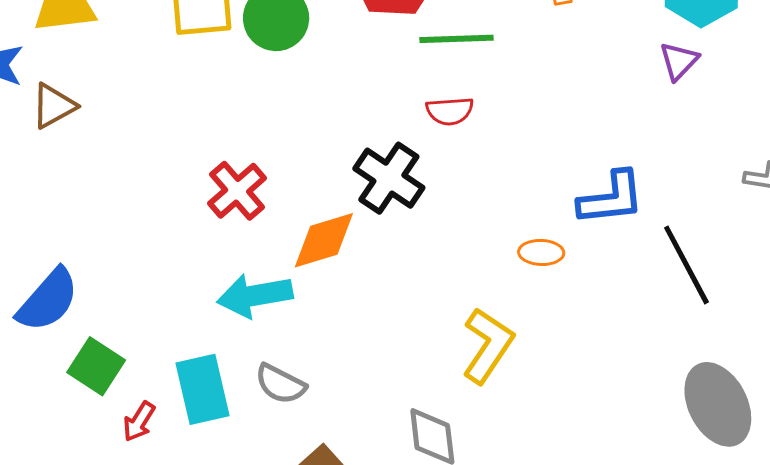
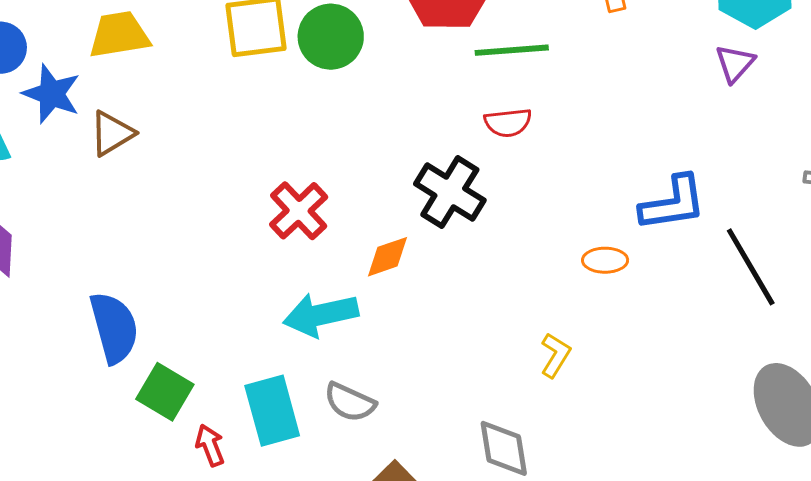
orange diamond: (324, 240) -> (387, 257), size x0.7
blue semicircle: (48, 300) -> (114, 328), turned -54
yellow L-shape: (488, 345) -> (555, 355), size x0.6
red arrow: (139, 422) -> (210, 445), turned 129

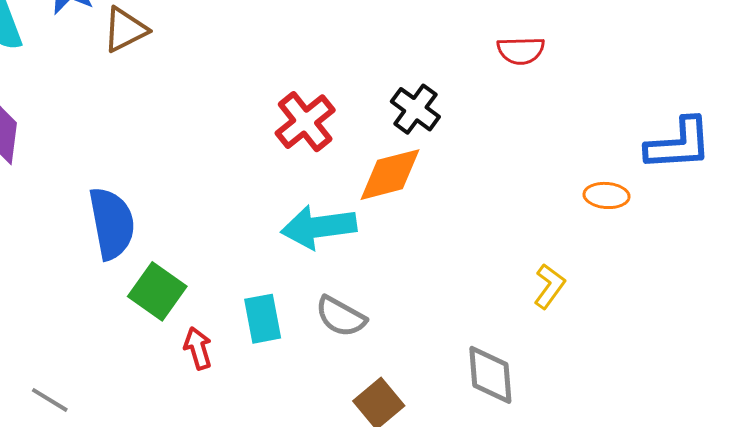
black cross: (450, 192) -> (415, 109), moved, size x0.7
orange diamond: (387, 257) -> (390, 175), size x1.4
cyan rectangle: (272, 411) -> (263, 319), size x0.7

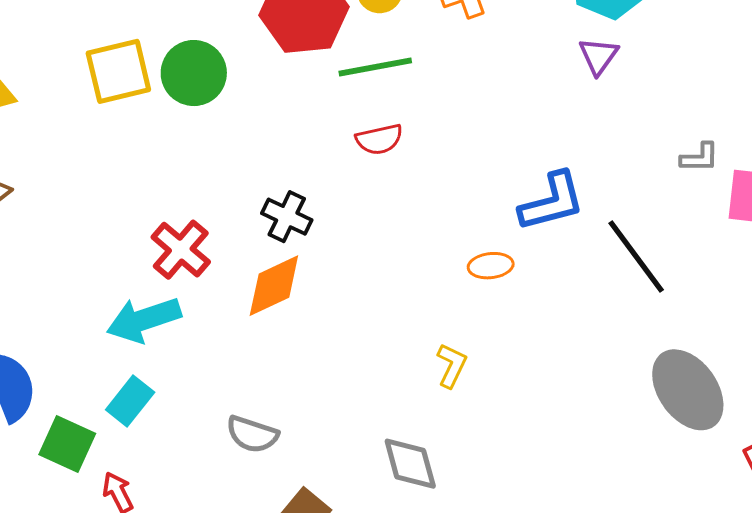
cyan arrow: (319, 227) -> (144, 320), moved
cyan rectangle: (263, 319) -> (130, 401), moved, turned 60

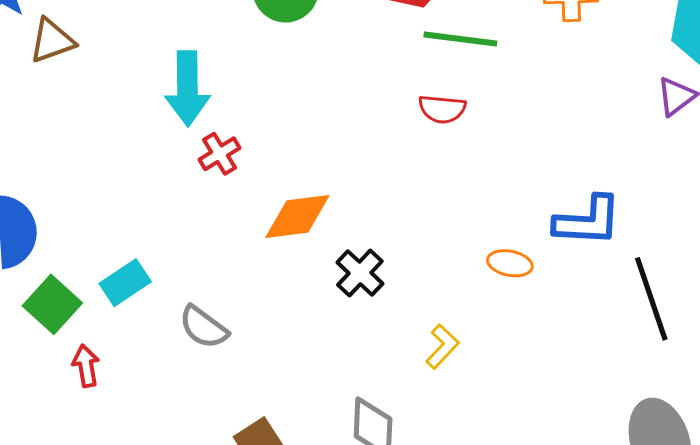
black cross: (287, 217) -> (360, 273), moved
red cross: (181, 250) -> (220, 154), size x0.7
cyan arrow: (144, 320) -> (187, 89), moved, turned -90
gray semicircle: (252, 434) -> (204, 327), moved

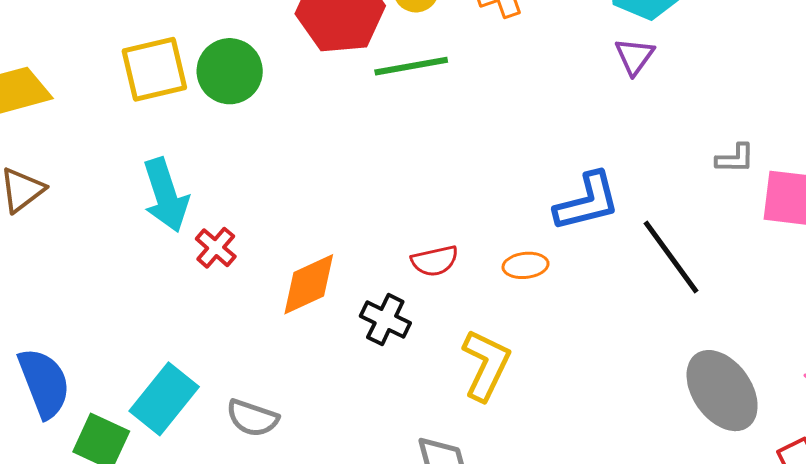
red semicircle: (442, 109) -> (435, 261), moved
cyan rectangle: (125, 283) -> (164, 399), size x1.4
yellow L-shape: (442, 346) -> (486, 365), size x1.6

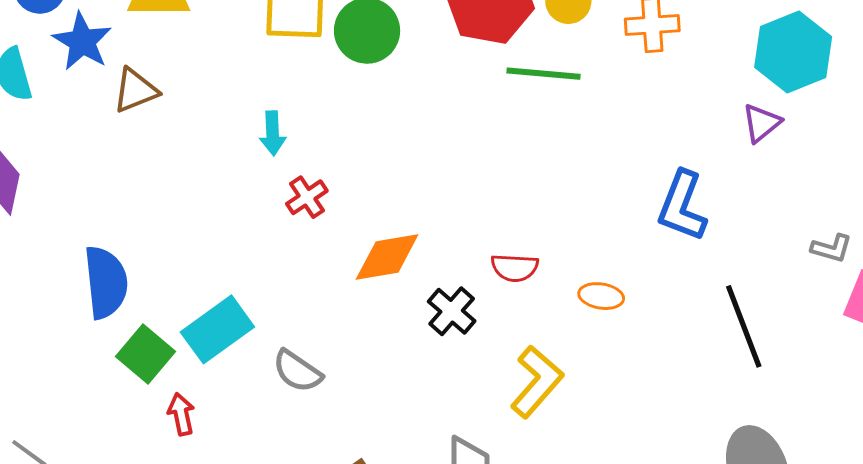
cyan arrow: (166, 195) -> (273, 133), size x0.6
blue L-shape: (587, 202) -> (682, 206), moved, turned 110

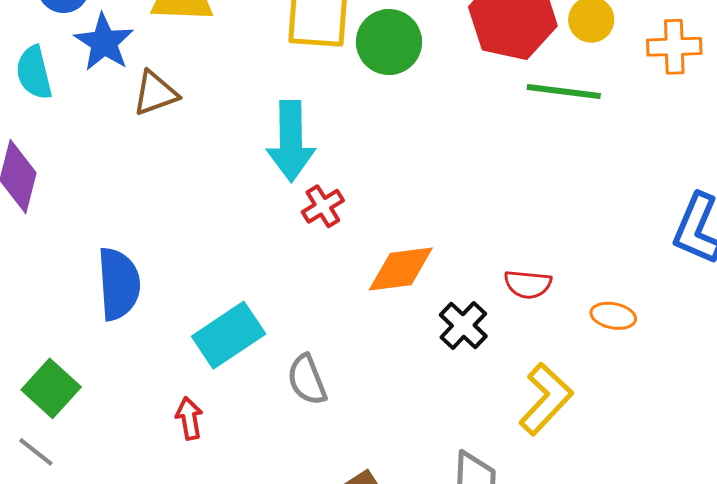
cyan arrow: (273, 133) -> (291, 141), size x1.8
green square: (145, 354) -> (51, 388), moved
gray semicircle: (297, 371) -> (307, 380), turned 32

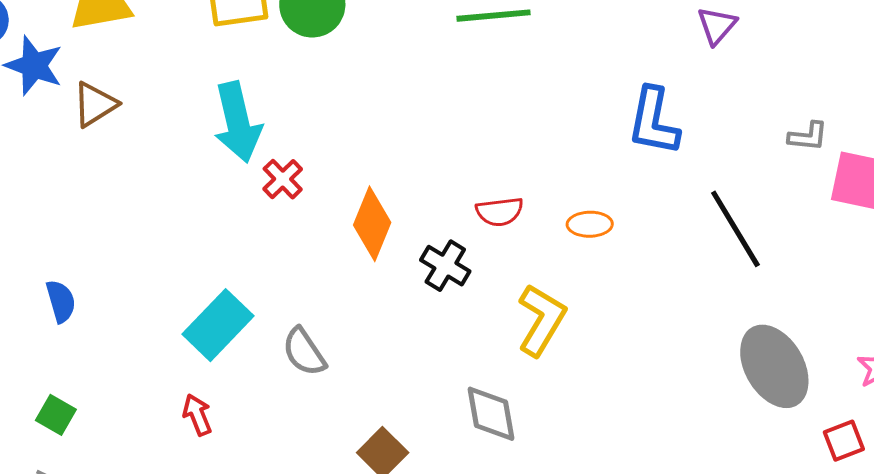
orange diamond: (401, 269) -> (372, 224), turned -48
blue semicircle: (119, 284) -> (61, 301), moved, size x0.6
green square: (51, 388) -> (56, 415), size x0.7

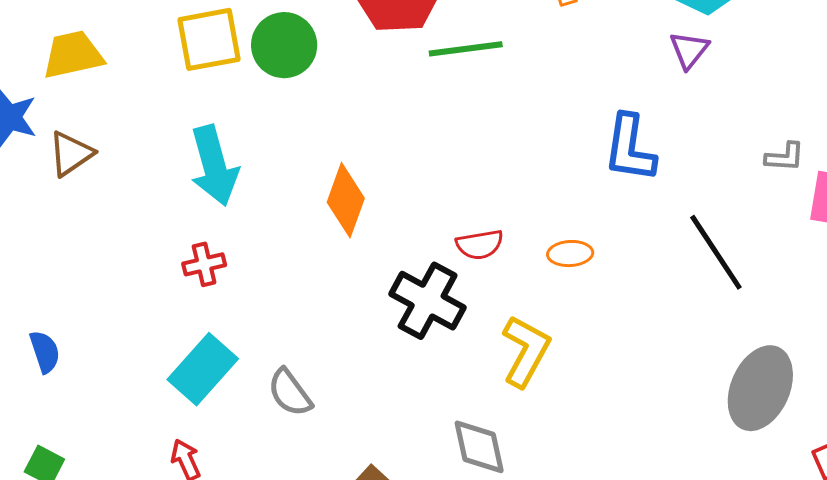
red cross: (283, 179) -> (204, 264), moved, turned 33
orange diamond: (372, 224) -> (346, 200), moved
black cross: (445, 266) -> (428, 301), size x1.5
gray ellipse: (774, 366) -> (760, 388), turned 56

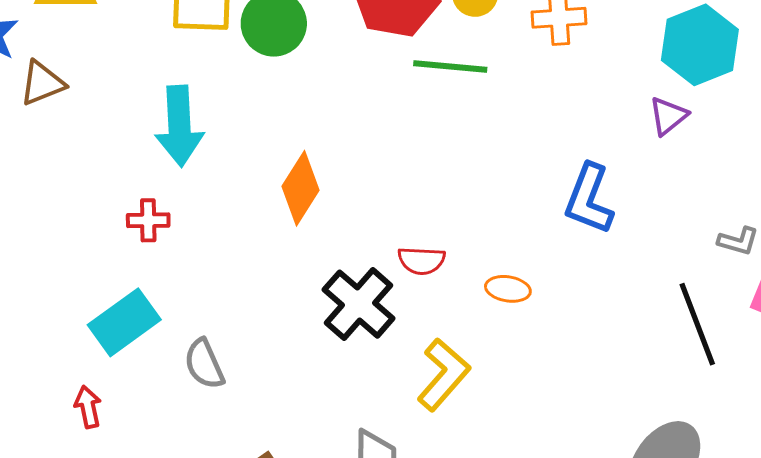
black line: (716, 252) -> (697, 324), moved

